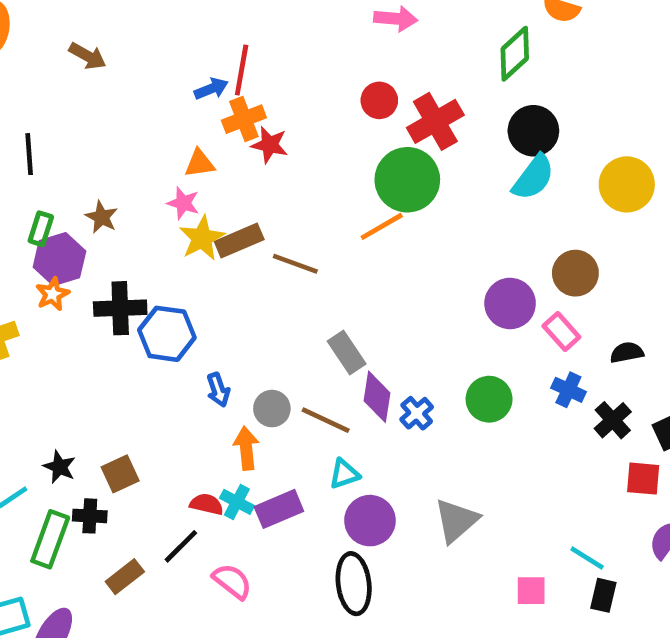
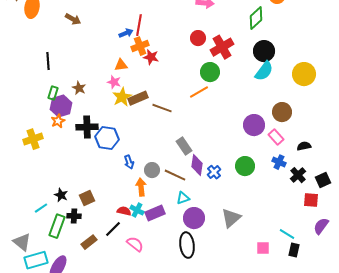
green circle: (407, 180) -> (210, 72), size x0.7

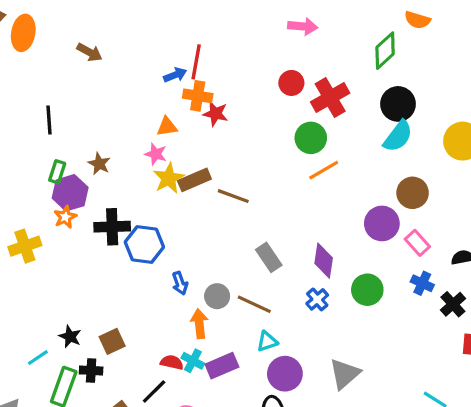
orange cross: (140, 46) -> (198, 96), turned 30
orange line: (199, 92) -> (324, 170), moved
brown circle: (282, 112) -> (413, 193), moved
purple diamond: (197, 165) -> (324, 261), moved

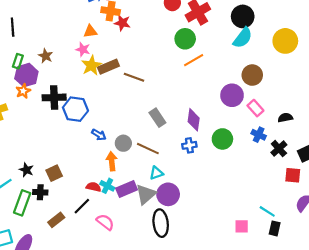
blue arrow: (180, 283) -> (99, 135), turned -40
blue cross: (317, 299) -> (189, 145), turned 32
gray triangle: (345, 374) -> (146, 194), moved

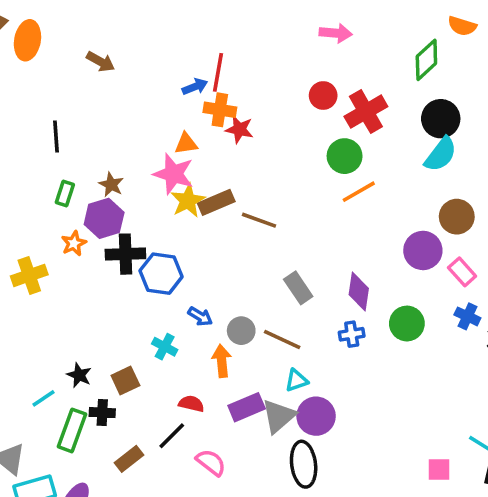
pink star: (83, 49) -> (174, 174), size x1.6
purple hexagon: (26, 75) -> (104, 218), moved
cyan cross: (107, 186) -> (165, 347), moved

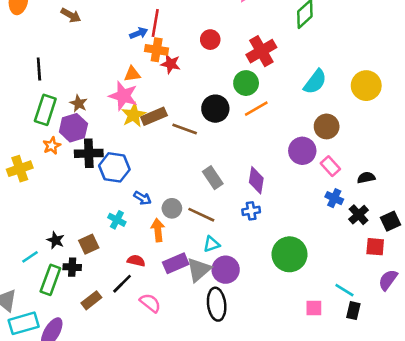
red circle: (323, 96) -> (210, 40), moved
black circle: (441, 119) -> (215, 109), moved
green rectangle: (65, 193) -> (45, 110), size x1.6
green circle: (407, 324) -> (289, 254), moved, size x1.4

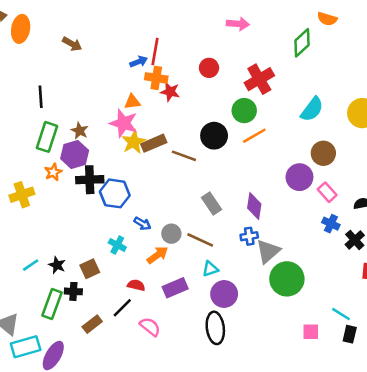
orange arrow: (158, 230) -> (158, 255), turned 60
cyan line: (30, 257) -> (31, 265), moved
gray triangle: (199, 270) -> (268, 251), moved

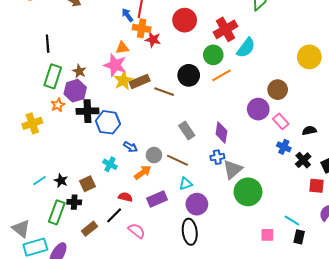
blue arrow: (139, 62) -> (127, 15), turned -104
red circle: (209, 68) -> (185, 20), size x1.5
cyan semicircle: (312, 109) -> (246, 48), moved

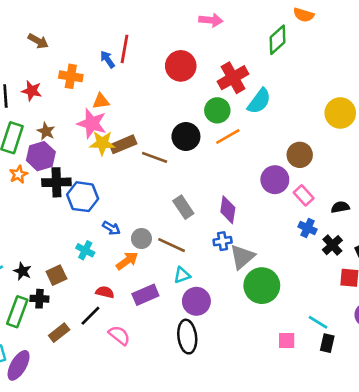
orange cross: (142, 28) -> (71, 76), moved
red star: (153, 40) -> (32, 91), moved
yellow star: (123, 80) -> (102, 143), turned 30

